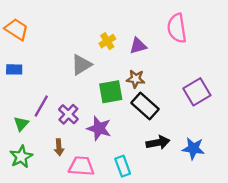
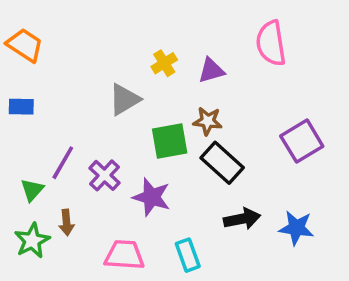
brown arrow: (59, 147) -> (66, 222), moved

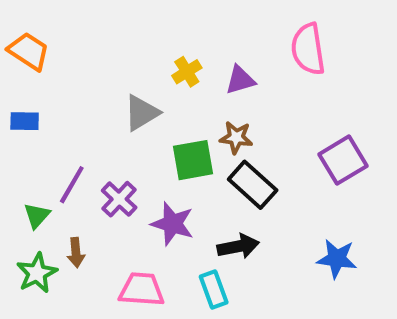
black arrow: (242, 219) -> (238, 246), moved

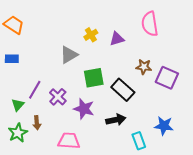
brown star: (236, 137) -> (144, 67), moved
purple square: (343, 160) -> (167, 78), turned -35
cyan rectangle: (214, 290) -> (139, 141), moved

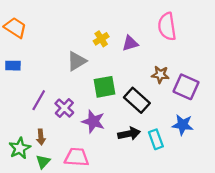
green triangle: (18, 105) -> (43, 162), moved
blue star: (164, 126) -> (183, 125), moved
cyan rectangle: (139, 141) -> (156, 139), moved

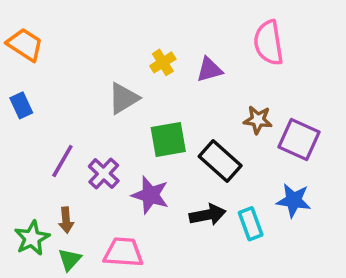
blue rectangle: (13, 66) -> (21, 105), turned 64

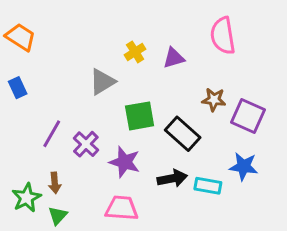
cyan rectangle: (251, 224) -> (208, 186), turned -60
pink trapezoid: (123, 252) -> (122, 208), moved

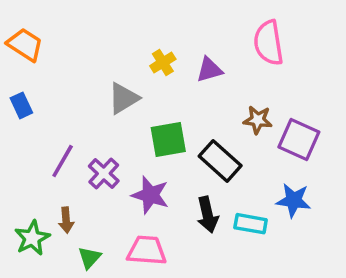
black arrow: (172, 178) -> (208, 215), turned 88
green triangle: (58, 216) -> (89, 258), moved

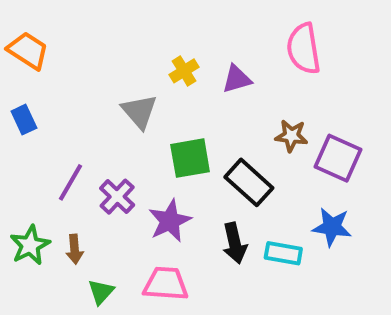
gray triangle: (123, 98) -> (139, 111), turned -40
purple star: (150, 195) -> (170, 221), turned 30
green star: (32, 238) -> (30, 245), moved

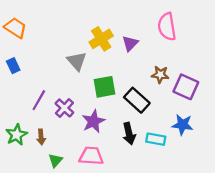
yellow cross: (184, 71) -> (101, 39), size x1.5
purple triangle: (237, 79) -> (130, 43), turned -30

